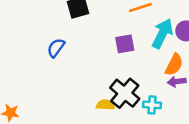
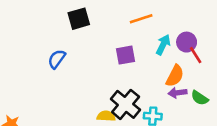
cyan arrow: (162, 33) -> (163, 45), size x0.7

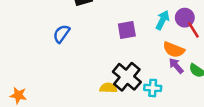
orange semicircle: (175, 76) -> (174, 50), turned 85
purple arrow: (177, 93) -> (176, 66), turned 56

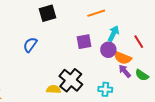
purple circle: (185, 18) -> (108, 50), moved
black cross: (127, 77) -> (71, 80), moved
yellow semicircle: (108, 88) -> (54, 89), moved

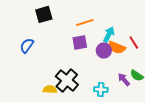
orange line: (96, 13) -> (85, 22), moved
orange semicircle: (123, 58) -> (117, 47), moved
purple arrow: (125, 71) -> (124, 79), moved

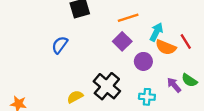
purple square: (80, 42) -> (122, 41), turned -35
purple circle: (104, 50) -> (143, 61), moved
yellow semicircle: (50, 89) -> (75, 97), moved, turned -32

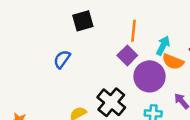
orange line: (128, 18) -> (133, 31), turned -66
purple circle: (143, 61) -> (150, 76), size x1.6

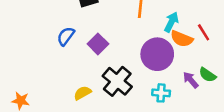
purple square: (127, 55) -> (98, 44), moved

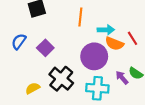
cyan arrow: (171, 22) -> (106, 30), turned 63
cyan cross: (161, 93) -> (97, 88), size x1.5

